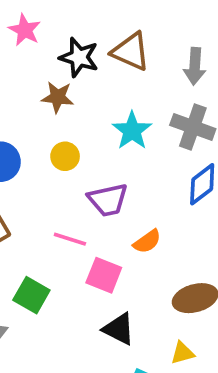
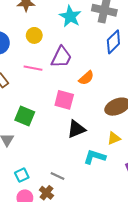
purple trapezoid: (108, 200) -> (61, 57), turned -45
pink line: (70, 239) -> (33, 68), moved
black triangle: (119, 329) -> (76, 129), turned -42

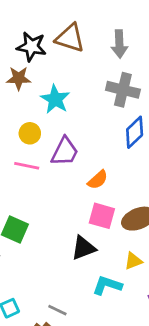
cyan star: (70, 16) -> (55, 99), moved
yellow circle: (34, 35) -> (30, 133), moved
pink square: (64, 100) -> (102, 216), moved

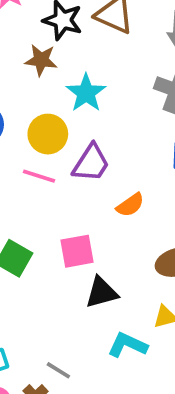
yellow circle: (30, 133) -> (48, 134), size x1.4
pink square: (102, 216) -> (77, 251), moved, turned -32

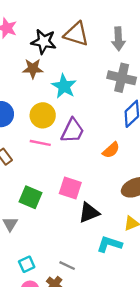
orange semicircle: (130, 205) -> (111, 150), moved
pink square: (77, 251) -> (70, 188), turned 35

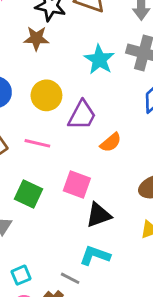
cyan star: (64, 86) -> (99, 60), moved
pink line: (40, 143) -> (37, 143), moved
orange semicircle: (111, 150) -> (111, 142), moved
cyan L-shape: (109, 244) -> (95, 255), moved

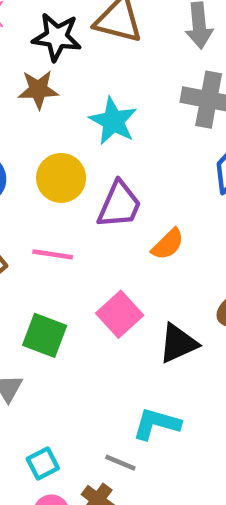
cyan star: (99, 60) -> (113, 121), moved
pink square: (77, 184) -> (120, 314), turned 32
black triangle: (99, 215) -> (178, 343), moved

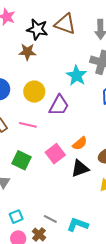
cyan star: (113, 121) -> (77, 76), moved
orange semicircle: (168, 244) -> (80, 143), moved
cyan L-shape: (157, 424) -> (78, 225), moved

